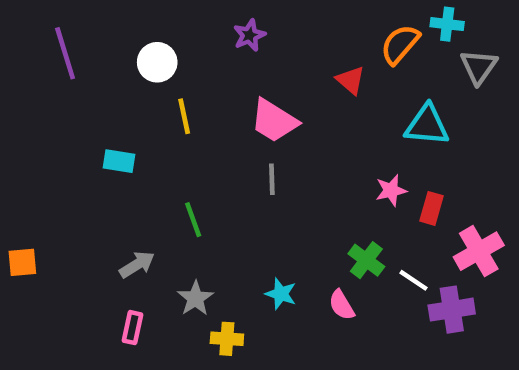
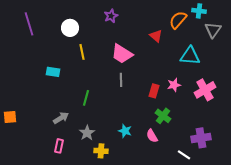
red rectangle: (431, 208) -> (154, 91), moved
green line: (193, 220) -> (86, 98), turned 35
pink cross: (479, 251) -> (205, 90), moved
white line: (414, 280) -> (184, 155), moved

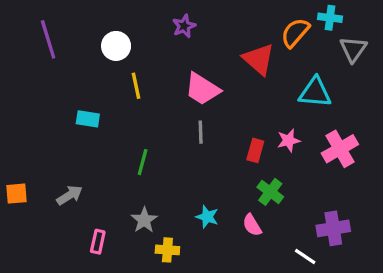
red triangle: (156, 36) -> (259, 59), size x1.5
gray arrow: (61, 118) -> (70, 195), moved

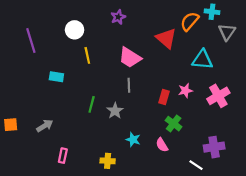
purple line: (48, 39) -> (31, 40), moved
gray star: (144, 220) -> (115, 111), moved

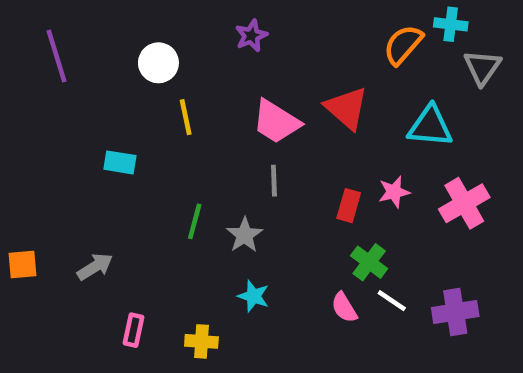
red triangle: (166, 38) -> (346, 108), moved
purple line: (31, 40) -> (56, 56), moved
cyan star: (133, 140) -> (254, 296), moved
yellow cross: (108, 161) -> (201, 341), moved
white line: (196, 165) -> (392, 301), moved

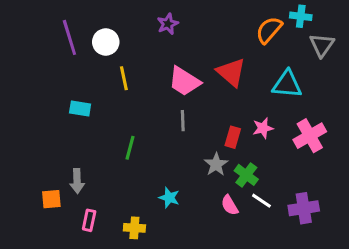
purple line: (56, 56) -> (69, 37), moved
gray star: (245, 235) -> (216, 164), moved
orange square: (23, 264) -> (51, 199), moved
gray arrow: (95, 267) -> (77, 181), moved, turned 120

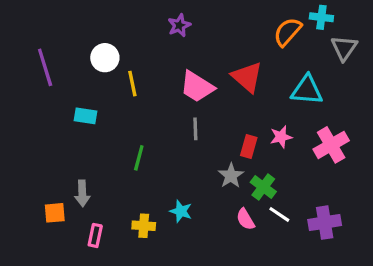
purple line: (69, 37) -> (45, 67), moved
white circle: (106, 42) -> (105, 58), moved
yellow cross: (134, 228) -> (144, 226), moved

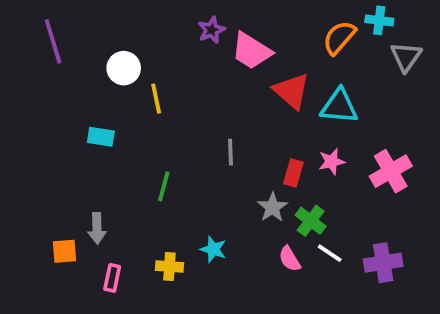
purple line: (45, 67) -> (53, 41), moved
pink trapezoid: (197, 87) -> (251, 51), moved
cyan triangle: (307, 90) -> (339, 106), moved

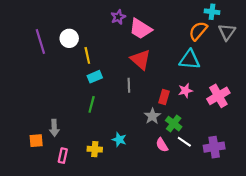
orange semicircle: (339, 38) -> (198, 31), moved
purple line: (53, 41) -> (40, 42), moved
red triangle: (292, 91) -> (141, 60), moved
cyan rectangle: (101, 137) -> (95, 77), moved, turned -32

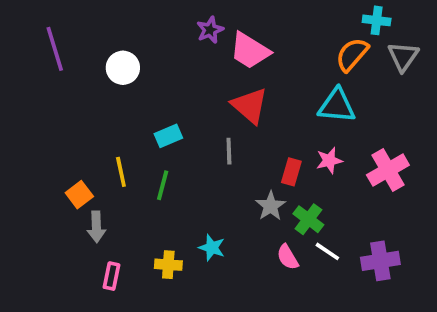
purple line: (40, 42) -> (55, 49), moved
yellow line: (87, 55) -> (121, 172), moved
orange square: (36, 141) -> (79, 195), moved, turned -32

